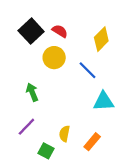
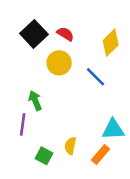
cyan triangle: (104, 101) -> (113, 129), moved
purple line: (26, 127) -> (23, 124), moved, turned -36
green square: (46, 151) -> (44, 156), moved

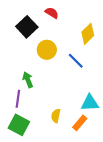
red semicircle: (65, 34) -> (52, 13), moved
green square: (44, 156) -> (19, 125), moved, size x1.5

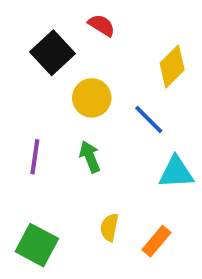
green arrow: (28, 80) -> (90, 157), moved
purple line: (18, 99) -> (35, 157), moved
cyan triangle: (90, 103) -> (176, 172), moved

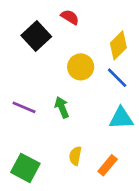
yellow circle: (92, 98) -> (81, 67), moved
blue line: (149, 119) -> (117, 78), moved
purple line: (35, 157) -> (24, 107), turned -75

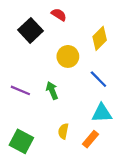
blue line: (117, 78) -> (98, 79), moved
cyan triangle: (121, 118) -> (102, 113), moved

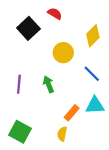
purple line: (20, 90) -> (19, 84), turned 72
yellow semicircle: (63, 131) -> (62, 134), moved
orange rectangle: (91, 139) -> (72, 113), moved

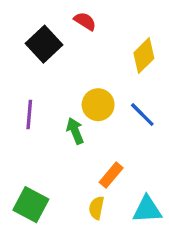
yellow circle: (63, 53) -> (98, 105), moved
purple line: (19, 84) -> (29, 115), moved
cyan triangle: (95, 105) -> (147, 209), moved

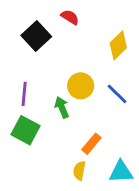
green square: (31, 205) -> (25, 130), moved

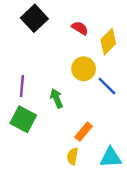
red semicircle: (70, 17) -> (80, 28), moved
black square: (36, 36) -> (34, 18), moved
yellow circle: (81, 86) -> (84, 69), moved

